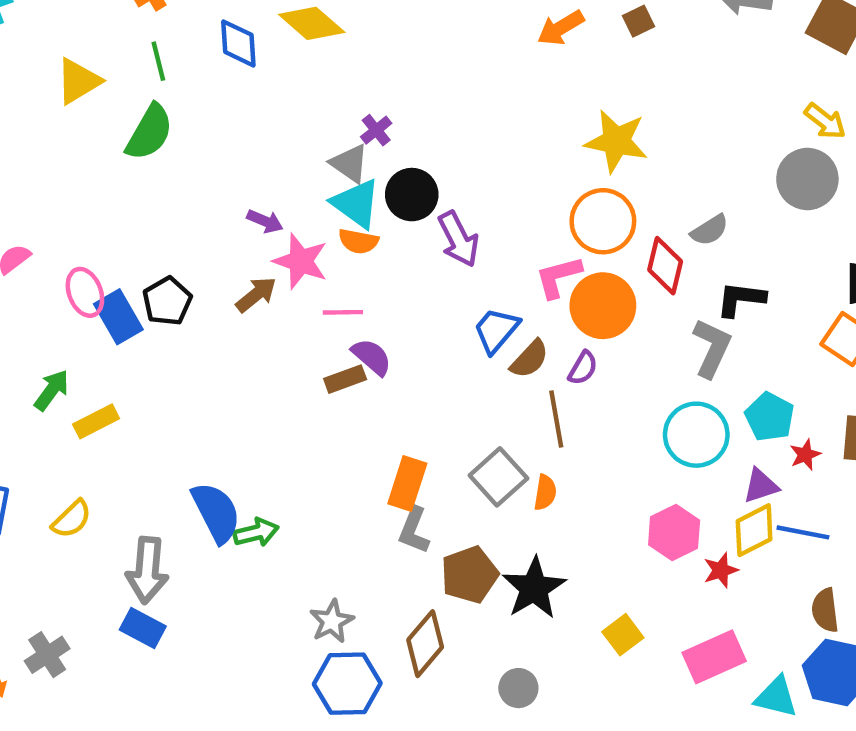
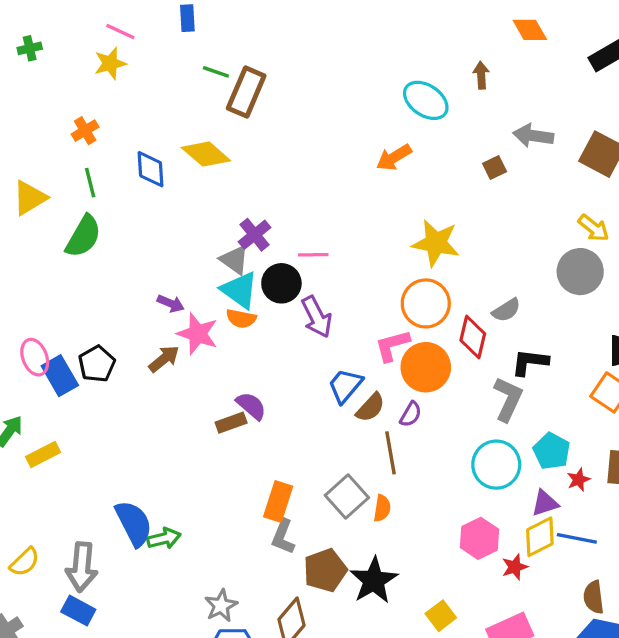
brown square: (638, 21) -> (495, 168), moved
purple cross: (376, 130) -> (255, 235), size x1.4
pink line: (343, 312) -> (313, 255), moved
yellow semicircle: (72, 519) -> (25, 562), moved

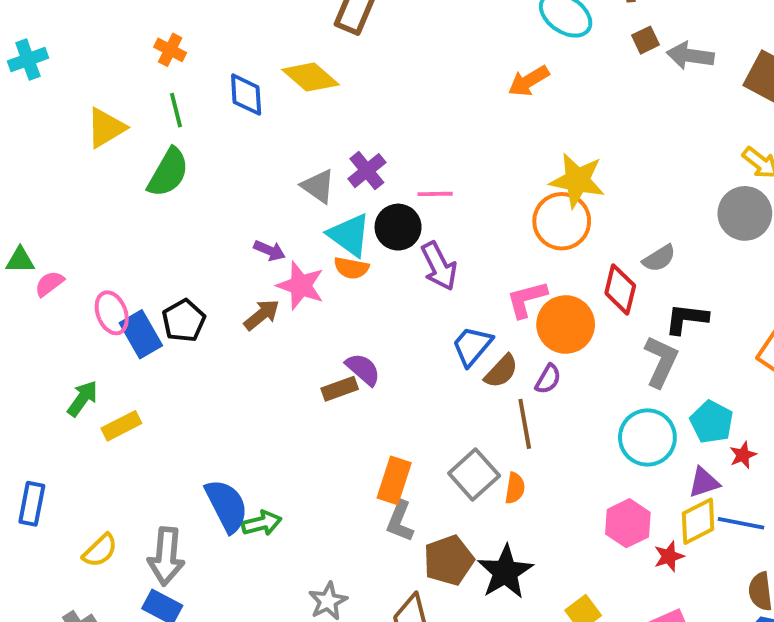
orange cross: (85, 131) -> (170, 50), turned -32
brown square: (495, 168) -> (645, 40), moved
gray triangle: (234, 260) -> (318, 186), moved
orange circle: (426, 303) -> (562, 221), moved

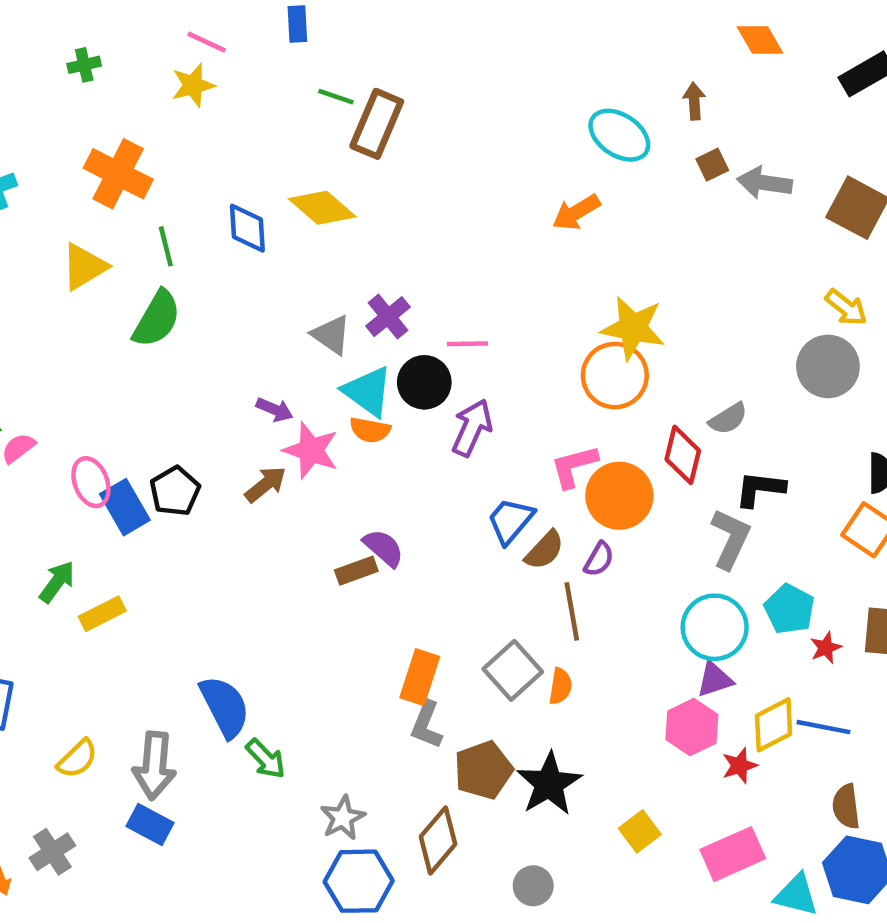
orange cross: (170, 50) -> (118, 174), moved, size x1.8
purple arrow: (439, 266) -> (472, 428), turned -129
purple triangle: (704, 482) -> (715, 679), moved
green arrow: (262, 523) -> (266, 759), moved, turned 60

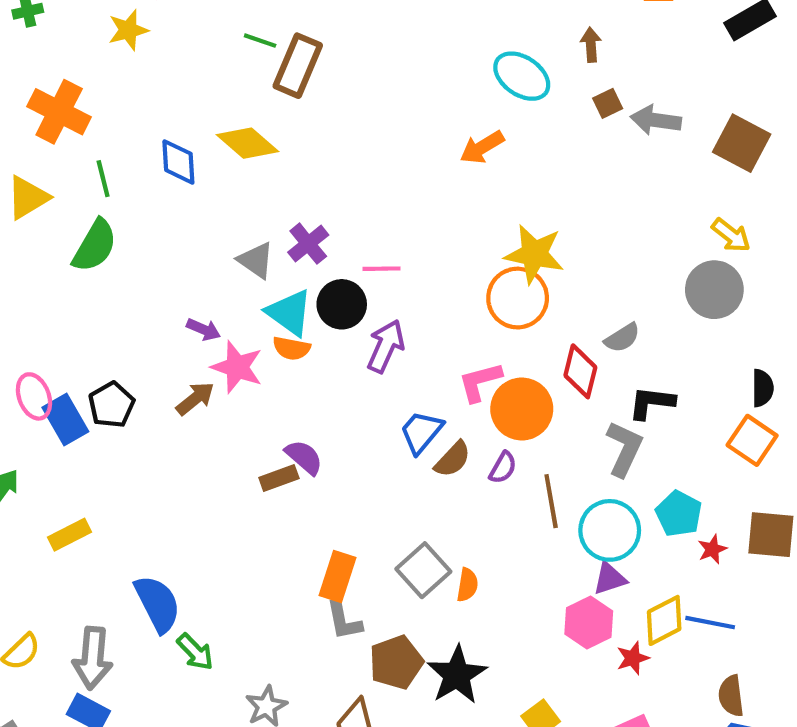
brown line: (572, 611) -> (551, 501), moved
yellow rectangle: (102, 614) -> (70, 535), moved
gray L-shape: (427, 725) -> (344, 620), turned -33

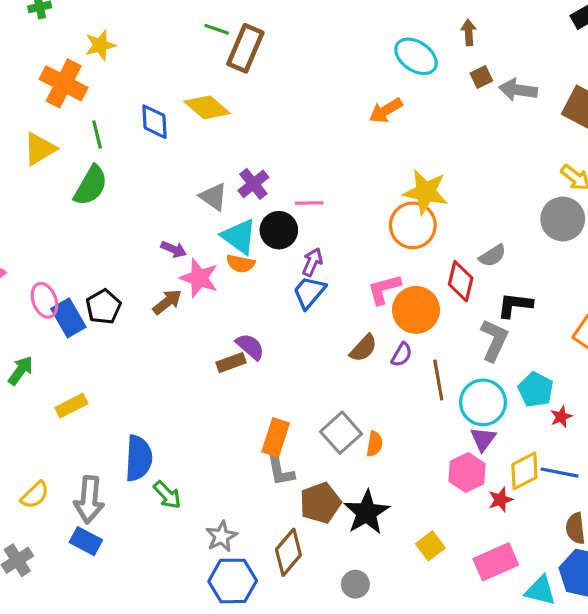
yellow star: (128, 30) -> (100, 45), moved
purple arrow: (386, 346) -> (312, 262), size x0.7
blue trapezoid: (421, 432) -> (309, 292), moved
purple triangle: (610, 579) -> (483, 439), turned -36
blue semicircle: (157, 604) -> (139, 458), turned 30

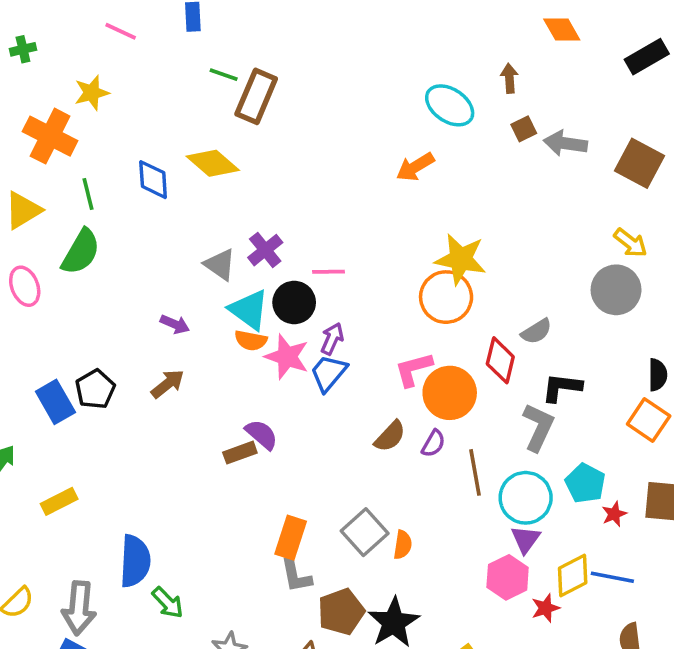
pink star: (199, 278) -> (287, 357), moved
pink ellipse: (44, 300) -> (25, 286), moved

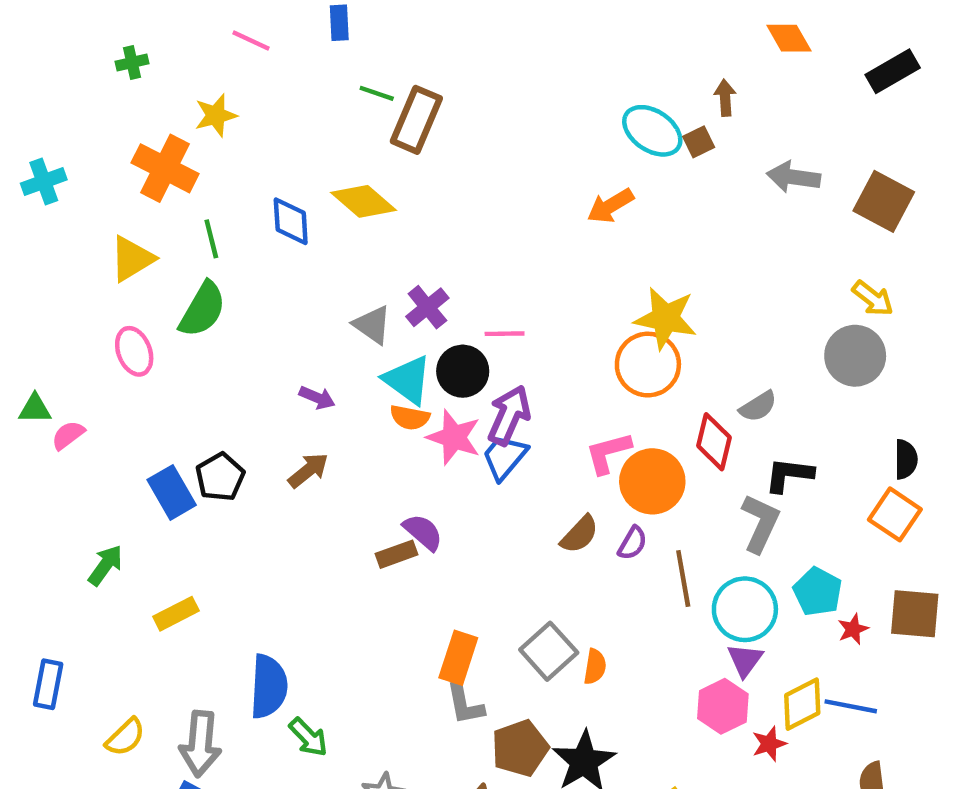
brown square: (524, 129) -> (699, 142), moved
purple arrow: (332, 339) -> (509, 415), size x1.5

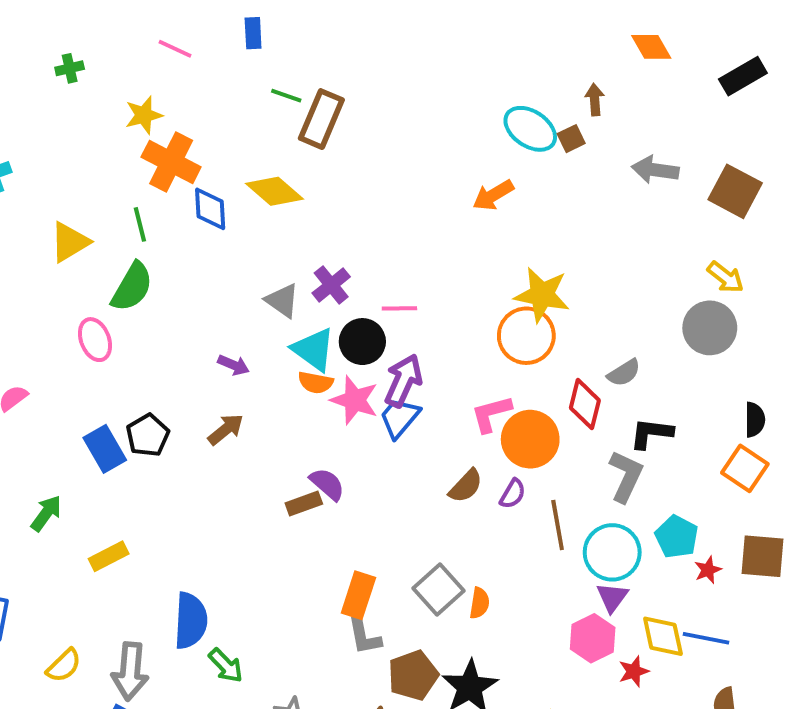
orange cross: (165, 168) -> (171, 162), moved
pink ellipse: (134, 351) -> (95, 340), moved
yellow diamond: (802, 704) -> (663, 636), turned -75

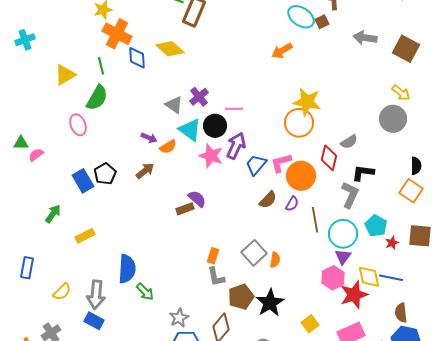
orange semicircle: (316, 383) -> (168, 147), moved, turned -42
blue trapezoid: (399, 418) -> (256, 165), moved
orange rectangle: (358, 595) -> (213, 256), size x0.7
red star: (634, 671) -> (354, 295), size x1.8

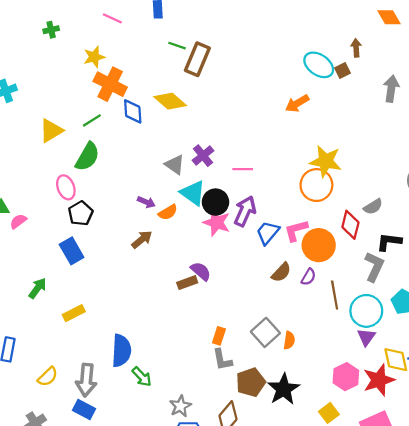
gray arrow: (365, 38) -> (391, 89), turned 90
green line: (101, 66) -> (92, 120), turned 72
black circle: (215, 126) -> (216, 202), moved
black pentagon: (105, 174) -> (81, 213), moved
pink hexagon: (333, 278) -> (346, 377), moved

